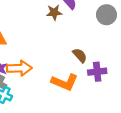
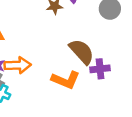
brown semicircle: (80, 55) -> (82, 52), size x1.6

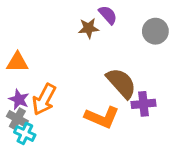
orange arrow: (18, 65) -> (44, 99), turned 120

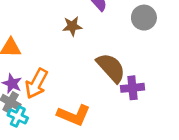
brown star: (89, 28) -> (72, 26), moved
orange L-shape: (102, 117) -> (74, 115), moved

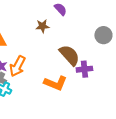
gray circle: (144, 18) -> (103, 35), moved
orange L-shape: (74, 115) -> (55, 83), moved

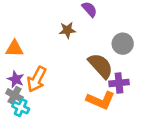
gray circle: (103, 35) -> (123, 44), moved
orange L-shape: (55, 83) -> (101, 100), moved

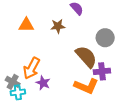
orange triangle: (14, 49) -> (26, 25), moved
purple star: (16, 79) -> (43, 83), moved
cyan cross: (21, 108) -> (18, 92), turned -32

